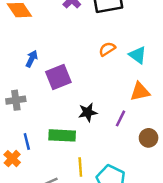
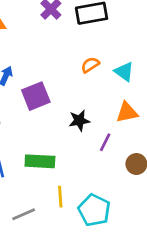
black star: (88, 112) -> (79, 121), moved

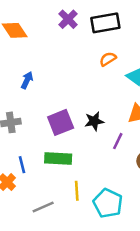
orange semicircle: (90, 65) -> (108, 59), moved
purple square: (36, 96) -> (61, 122), moved

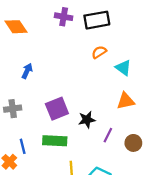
purple cross: (68, 19) -> (64, 17), turned -35
black star: (94, 121) -> (87, 120), moved
purple line: (118, 141) -> (108, 135), moved

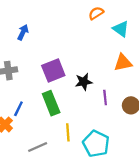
purple line: (108, 135) -> (105, 98), turned -32
green rectangle: (55, 141) -> (51, 103), turned 65
blue line: (23, 146) -> (18, 109), turned 40

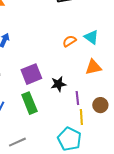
orange semicircle: (96, 13) -> (69, 41), moved
yellow line: (68, 132) -> (81, 117), moved

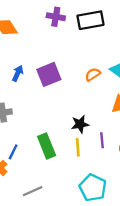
purple square: (31, 74) -> (49, 74), moved
yellow line: (81, 117) -> (78, 147), moved

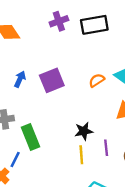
purple cross: (56, 17) -> (59, 21), turned -30
green rectangle: (47, 146) -> (31, 137), moved

